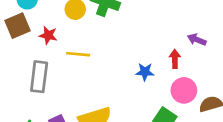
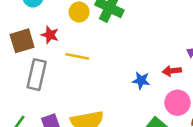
brown square: (18, 26) -> (22, 41), moved
red arrow: (175, 59) -> (172, 71), turned -102

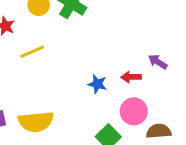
yellow line: (77, 56) -> (32, 52), turned -40

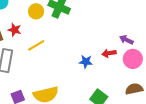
pink circle: (134, 111) -> (133, 59), moved

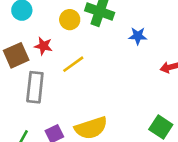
blue star: (86, 62) -> (138, 36), moved

